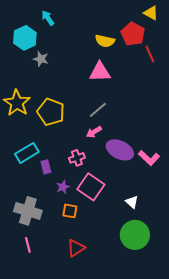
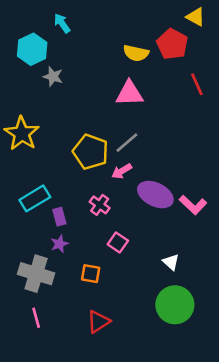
red line: (150, 54) -> (197, 84), moved
yellow pentagon: (51, 112) -> (91, 152), moved
pink cross: (77, 158) -> (100, 205), turned -35
purple star: (63, 187) -> (59, 244), moved
pink square: (91, 187) -> (118, 243), size x0.6

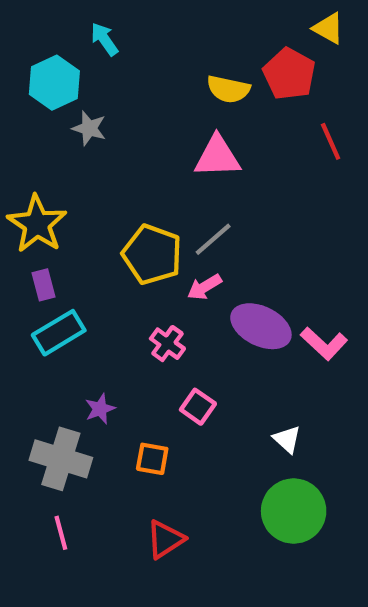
purple rectangle: (59, 217) -> (43, 285), moved

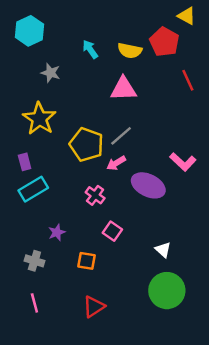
cyan arrow: (104, 39) -> (90, 49), moved
cyan hexagon: (54, 83) -> (30, 31), moved
yellow star: (37, 224) -> (39, 119), moved
pink L-shape: (324, 344) -> (183, 162), moved
gray cross: (61, 459) -> (34, 261), size x0.6

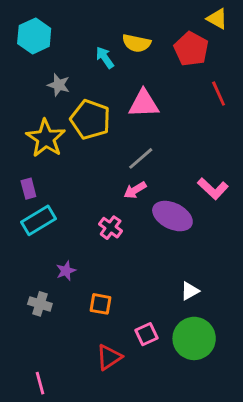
yellow semicircle: (130, 51) -> (136, 43), moved
yellow pentagon: (86, 145) -> (90, 119), moved
pink square: (112, 231) -> (147, 334), moved, turned 30
white triangle: (163, 250) -> (190, 291), turned 49
pink line: (34, 303) -> (40, 383), moved

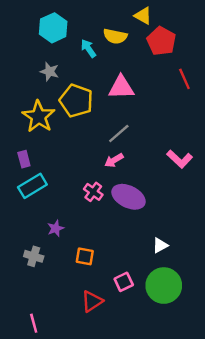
yellow triangle: (217, 19) -> (143, 16), moved
cyan hexagon: (34, 36) -> (53, 28), moved
purple ellipse: (172, 216) -> (129, 197), moved

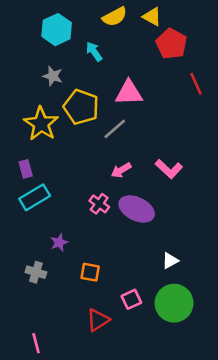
yellow semicircle: (115, 36) -> (115, 17), moved, turned -40
gray line: (119, 134) -> (115, 129), moved
pink L-shape: (180, 159) -> (169, 169), moved

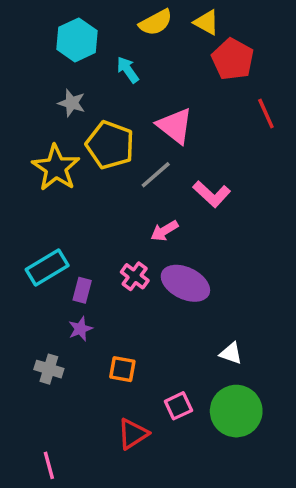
pink triangle: (129, 93) -> (175, 126), turned 40
purple rectangle: (26, 169) -> (82, 290), moved, turned 30
pink L-shape: (169, 169) -> (212, 194), moved
white triangle: (170, 261) -> (231, 353), turned 48

